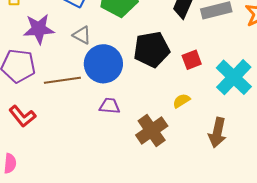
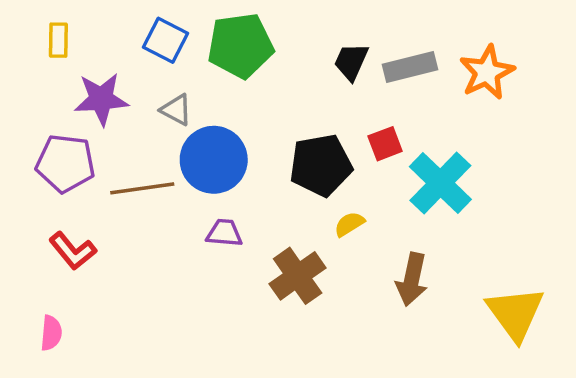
black pentagon: (152, 49) -> (321, 165), moved
red square: (192, 60) -> (385, 144), moved

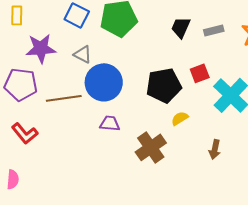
gray rectangle: (410, 67) -> (214, 30), size x0.7
brown arrow: (412, 279) -> (215, 149), size x0.7

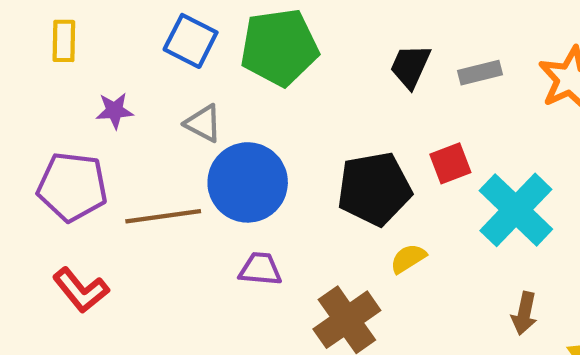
purple star: (41, 48) -> (115, 111), size x0.6
brown arrow: (215, 149) -> (524, 313), moved

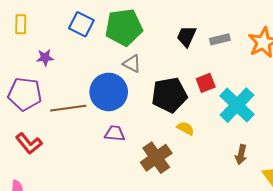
gray triangle: (203, 123) -> (132, 64), moved
yellow semicircle: (408, 258) -> (185, 128), turned 60

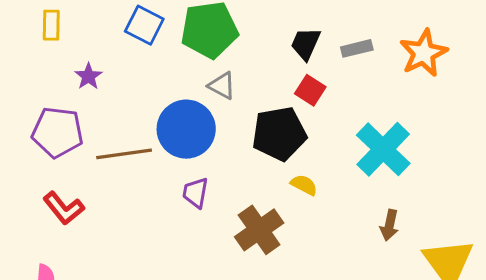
purple star: (45, 58) -> (88, 76), turned -30
red square: (206, 83) -> (310, 90), moved, turned -36
purple trapezoid: (115, 133) -> (195, 193), turned -85

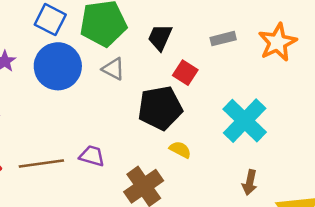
black trapezoid: (306, 44) -> (160, 37), moved
blue circle: (186, 129) -> (58, 66), moved
brown line: (124, 154) -> (41, 164), moved
purple trapezoid: (195, 193) -> (92, 156), turned 96

